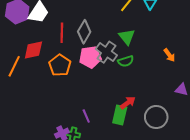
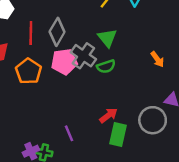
green rectangle: (120, 115) -> (118, 134), moved
purple line: (86, 116) -> (69, 133), moved
gray circle: (156, 117) -> (153, 120), moved

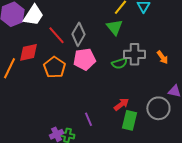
red line: (31, 33) -> (56, 35), turned -42
green triangle: (107, 38) -> (114, 27), moved
gray cross: (83, 56) -> (134, 54), moved, turned -35

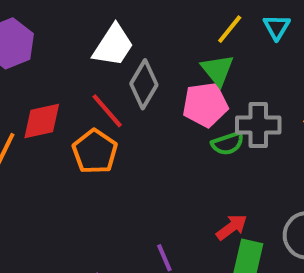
white trapezoid: (33, 15) -> (113, 45), moved
red line: (56, 35) -> (107, 111), moved
pink pentagon: (84, 59) -> (205, 105), moved

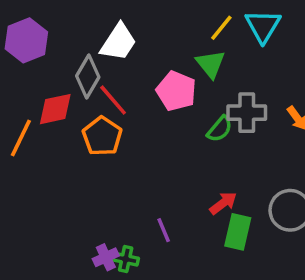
cyan triangle: (277, 27) -> (263, 26), size x1.5
gray diamond: (144, 84) -> (88, 77), moved
pink pentagon: (205, 105) -> (176, 91), moved, turned 30
green semicircle: (228, 143) -> (220, 129), turned -32

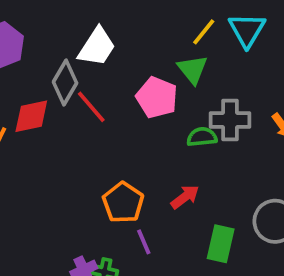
green semicircle: (220, 129) -> (202, 137), turned -136
orange pentagon: (102, 136) -> (123, 202), moved
red arrow: (223, 203) -> (185, 197), moved

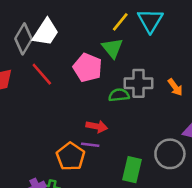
gray diamond: (65, 83) -> (24, 39), moved
red arrow: (185, 197) -> (97, 126), moved, turned 48
orange pentagon: (123, 202) -> (71, 156), moved
purple line: (144, 242) -> (90, 145), moved, turned -60

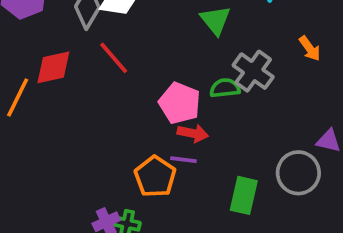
pink pentagon: (88, 68) -> (180, 103), moved
gray cross: (139, 83) -> (253, 71), turned 36
orange arrow: (175, 87) -> (310, 48), moved

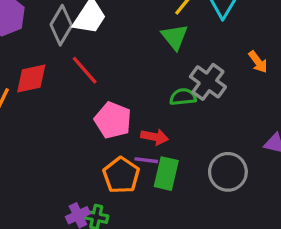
pink pentagon: (180, 103) -> (113, 120), moved
gray circle: (298, 173) -> (228, 172), moved
green rectangle: (244, 195) -> (166, 174), moved

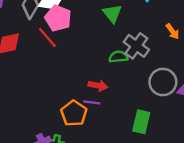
pink pentagon: (113, 120) -> (58, 18), moved
gray circle: (228, 172) -> (163, 82), moved
green rectangle: (166, 174) -> (141, 122), moved

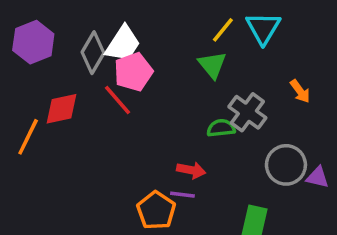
pink pentagon: (58, 18) -> (133, 72), turned 30

